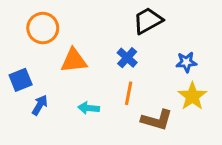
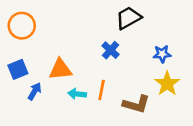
orange circle: (43, 28) -> (22, 26), moved
orange triangle: (74, 61) -> (60, 69), moved
orange line: (129, 93) -> (102, 90), moved

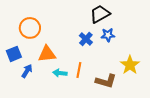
orange circle: (22, 26) -> (30, 28), moved
blue star: (162, 54) -> (108, 35), moved

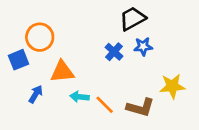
blue square: (14, 54) -> (19, 60), moved
yellow star: (130, 65) -> (172, 86), turned 30
orange line: (79, 70) -> (105, 105), moved, turned -56

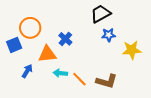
blue cross: (114, 52) -> (65, 39), moved
yellow star: (172, 86) -> (132, 50), moved

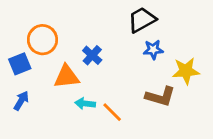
blue arrow: (27, 71) -> (21, 101), moved
brown L-shape: (107, 81) -> (160, 96), moved

